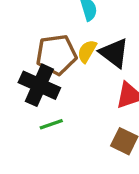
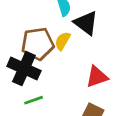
black triangle: (114, 53) -> (86, 23), moved

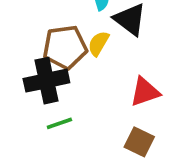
black cross: (24, 68) -> (46, 81), turned -36

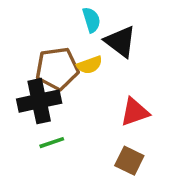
yellow semicircle: (98, 43) -> (90, 65), turned -140

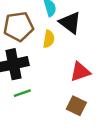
yellow semicircle: (90, 65) -> (49, 39), turned -60
brown pentagon: (57, 69) -> (19, 26), moved

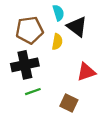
brown square: (76, 106) -> (69, 103), moved

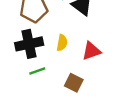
yellow semicircle: (57, 42) -> (62, 43), moved

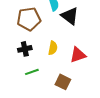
black cross: (29, 44) -> (25, 49), size x0.6

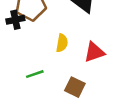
black cross: (25, 49) -> (15, 20), moved

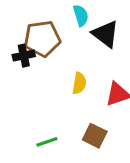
green line: (35, 74) -> (47, 142), moved

